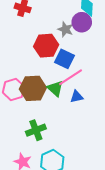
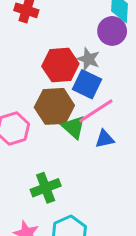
gray star: (65, 29) -> (88, 59), moved
brown hexagon: (33, 88) -> (54, 106), moved

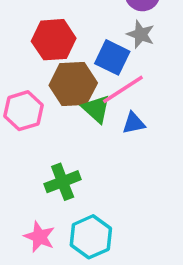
gray star: (88, 59) -> (141, 34), moved
red hexagon: (60, 65) -> (54, 40), moved

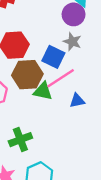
green triangle: (96, 109) -> (43, 91), turned -30
blue triangle: (134, 123) -> (77, 101), moved

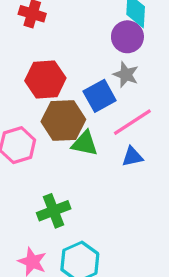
blue square: (53, 57) -> (100, 96), turned 35
pink line: (61, 78) -> (132, 122), moved

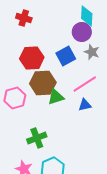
gray star: (126, 75) -> (92, 52), moved
blue square: (100, 96) -> (66, 56), moved
green triangle: (85, 143) -> (56, 97), turned -30

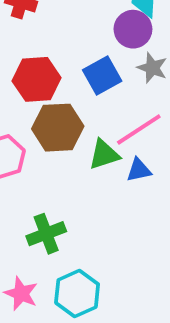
green triangle: (56, 97) -> (104, 155), moved

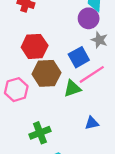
blue square: (102, 75) -> (79, 57), moved
blue triangle: (139, 170) -> (92, 123), moved

